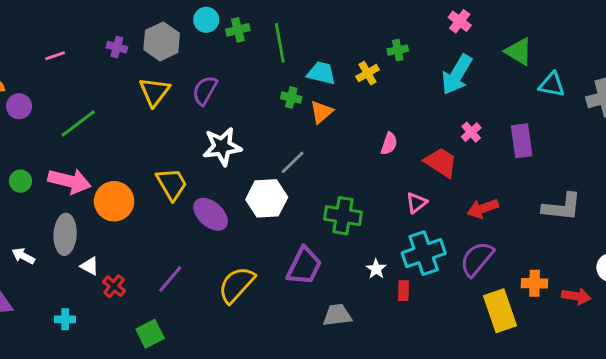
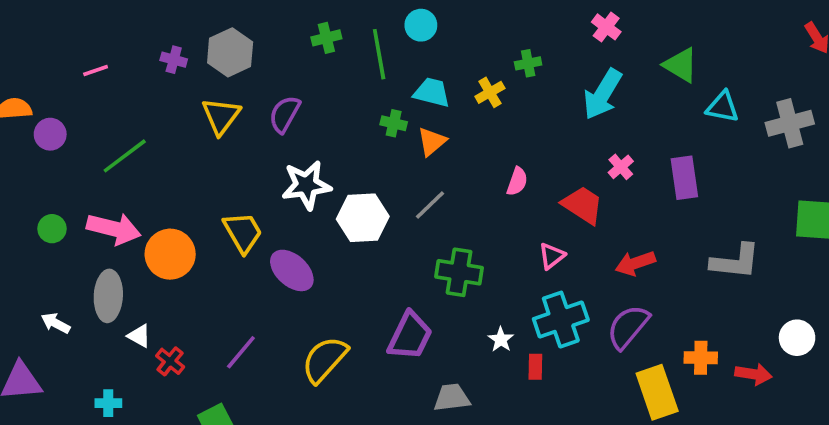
cyan circle: (206, 20) -> (421, 25), moved
gray line: (293, 162) -> (430, 205), moved
white hexagon: (267, 198) -> (363, 218), moved

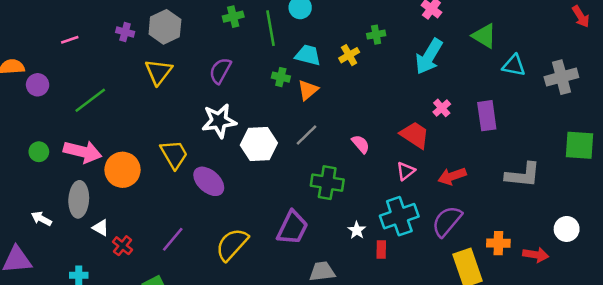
purple semicircle: (285, 114) -> (220, 71), moved
pink semicircle: (517, 181) -> (361, 144), moved, turned -60
pink triangle: (552, 256) -> (406, 171), moved

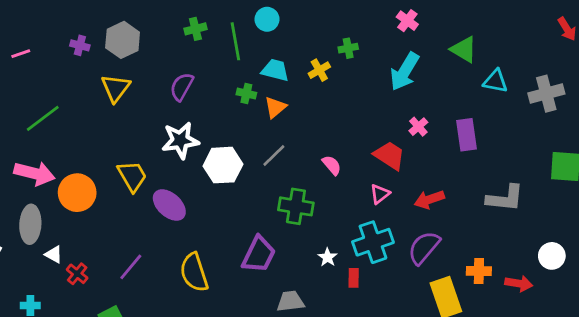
yellow semicircle: (232, 244) -> (194, 272), turned -60

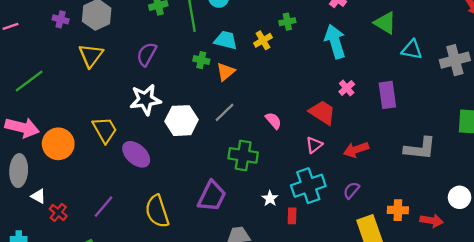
cyan arrow: (405, 72) -> (335, 41), turned 132
purple semicircle: (424, 248) -> (351, 190), size x0.6

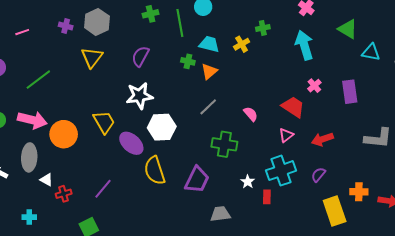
white hexagon: (182, 121) -> (162, 127), moved
yellow semicircle: (157, 211) -> (155, 171), moved
red cross: (58, 212) -> (64, 194), turned 35

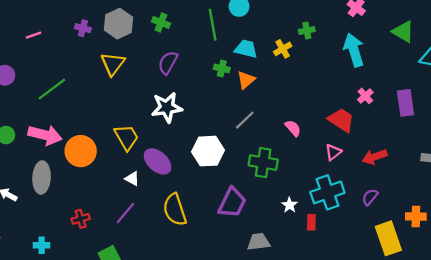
green cross: (151, 14) -> (161, 22), moved, turned 35
white hexagon: (162, 127) -> (208, 151), moved
yellow semicircle: (155, 171) -> (175, 210), moved
white triangle: (46, 180) -> (132, 179), moved

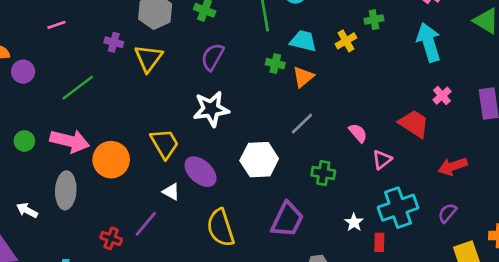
purple cross: (83, 28) -> (114, 42), moved
pink triangle: (333, 152) -> (382, 160), moved
green cross: (263, 163) -> (323, 173), size x0.7
purple line: (125, 213) -> (146, 224), moved
red cross: (81, 219) -> (111, 238), turned 36

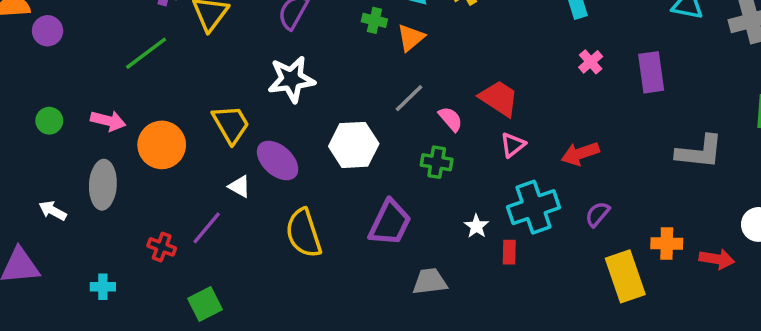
green line: (78, 88) -> (146, 53), moved
red trapezoid: (414, 124) -> (499, 98), moved
pink semicircle: (358, 133) -> (451, 119), moved
pink arrow: (70, 141) -> (108, 121), size x0.7
red arrow: (453, 166) -> (580, 154), moved

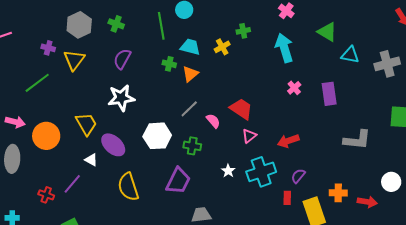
green cross: (437, 162) -> (192, 146), moved
white star: (476, 226) -> (228, 171), moved
red rectangle: (509, 252) -> (287, 198), moved

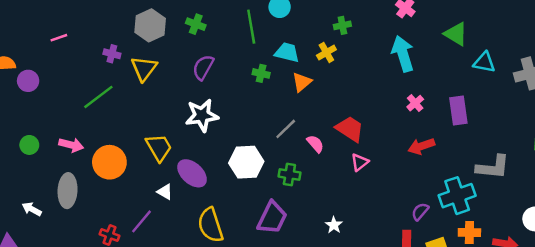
green cross: (243, 31) -> (342, 25), moved
orange triangle: (190, 74) -> (302, 82), moved
red arrow: (288, 141) -> (421, 146), moved
white star: (228, 171) -> (334, 225), moved
cyan cross: (261, 172) -> (457, 196), moved

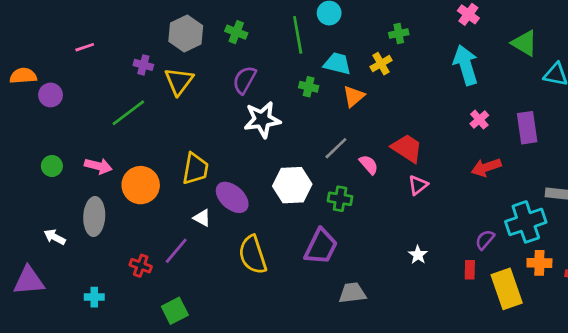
white star: (202, 115) -> (262, 120), moved
yellow trapezoid: (159, 147) -> (195, 169), turned 40
white star: (334, 225) -> (418, 255), moved

